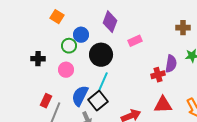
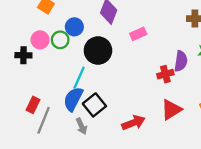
pink circle: (66, 70) -> (40, 40), moved
cyan line: (103, 82) -> (79, 78), moved
red triangle: (163, 105) -> (171, 110), turned -30

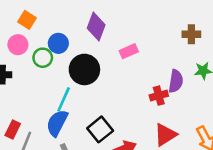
pink circle: (40, 40) -> (18, 45), moved
black square: (94, 105) -> (100, 129), moved

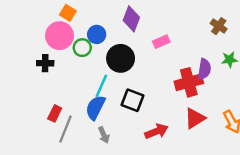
brown cross: (191, 34) -> (219, 26), turned 35
pink circle: (18, 45) -> (60, 36), size x1.5
red cross: (159, 96) -> (189, 82), size x1.6
black square: (100, 129) -> (133, 100), moved, turned -30

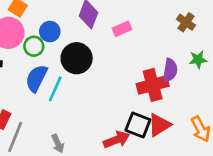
pink rectangle: (161, 42) -> (122, 29), moved
black square: (133, 100) -> (138, 125), moved
blue semicircle: (95, 107) -> (36, 78), moved

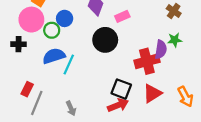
black circle: (77, 58) -> (105, 40), moved
green star: (198, 60) -> (175, 40), moved
blue semicircle: (36, 78) -> (54, 56), turned 45
black square: (138, 125) -> (121, 89), moved

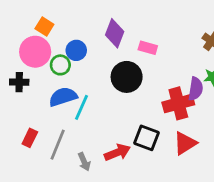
pink rectangle: (122, 16) -> (148, 48), turned 40
gray line: (37, 103) -> (58, 145), moved
red arrow: (118, 105) -> (117, 152), moved

